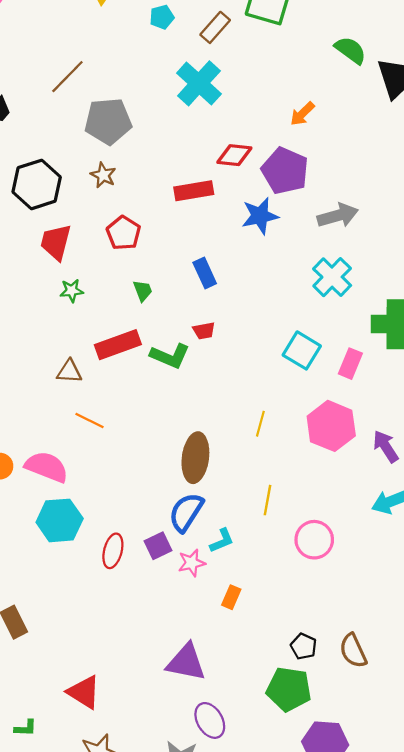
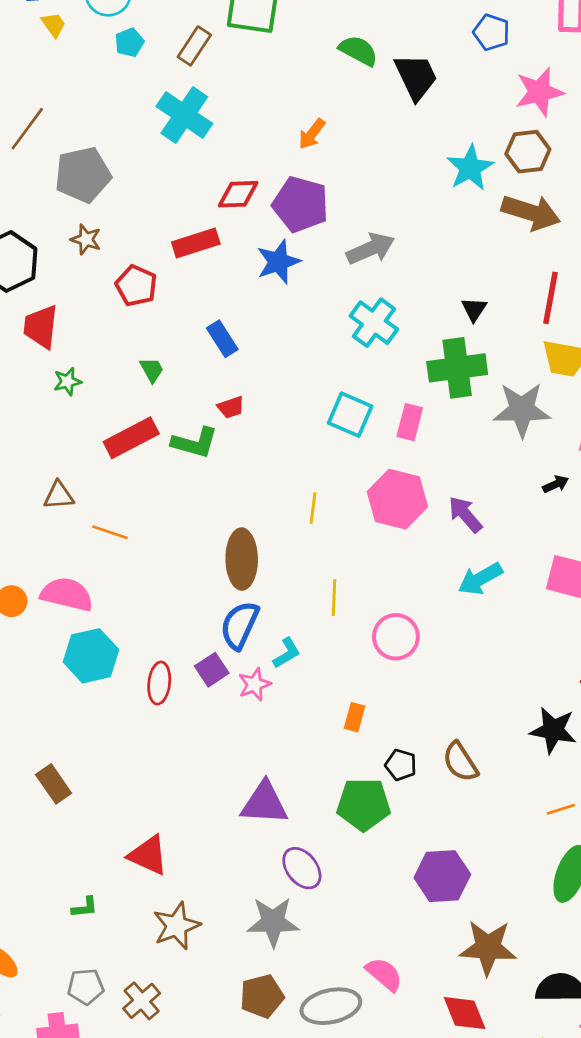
red pentagon: (124, 233) -> (136, 286), moved
brown triangle: (69, 371) -> (59, 495), moved
orange rectangle: (231, 597) -> (355, 717), moved
green pentagon: (289, 689) -> (364, 804), moved

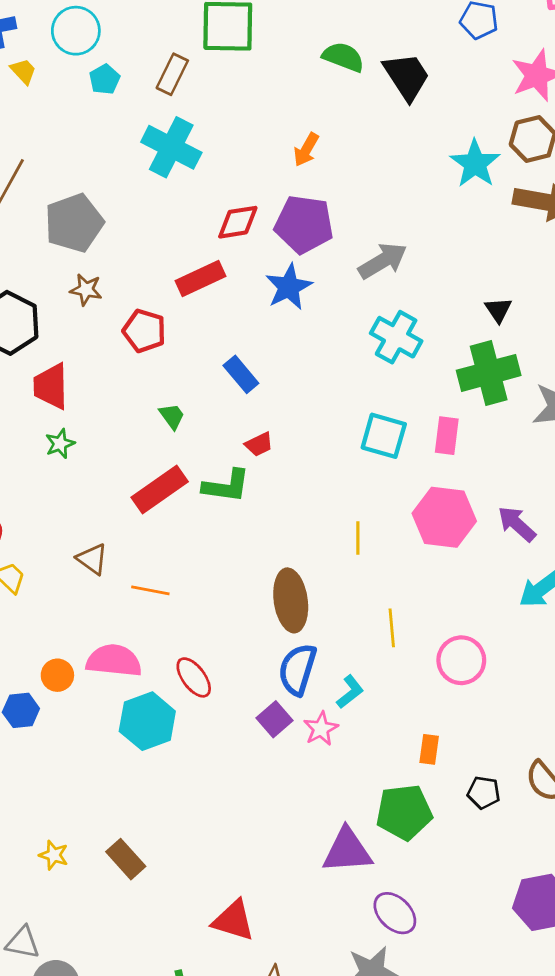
green star: (67, 381) -> (60, 444), moved
brown triangle: (59, 495) -> (92, 559), turned 48
red ellipse: (159, 683) -> (194, 677), moved, turned -36
green pentagon: (364, 804) -> (404, 812), moved

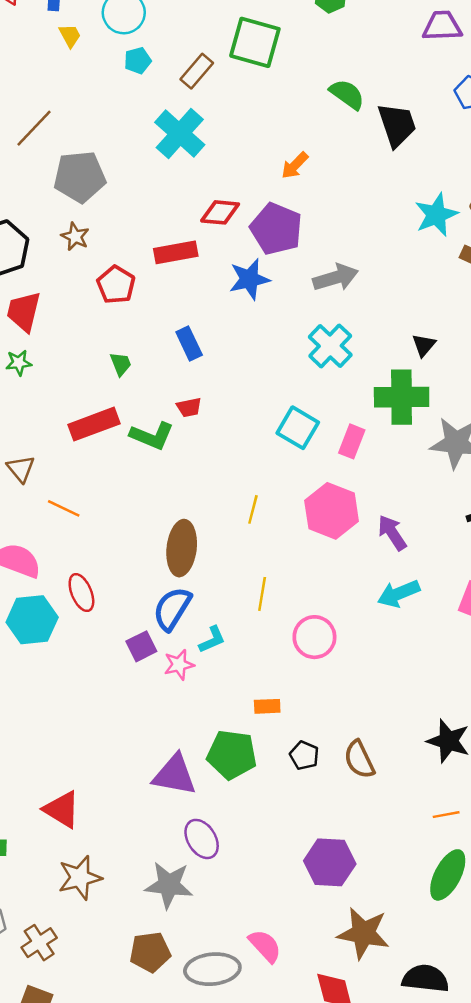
orange rectangle: (429, 749) -> (267, 706), turned 65

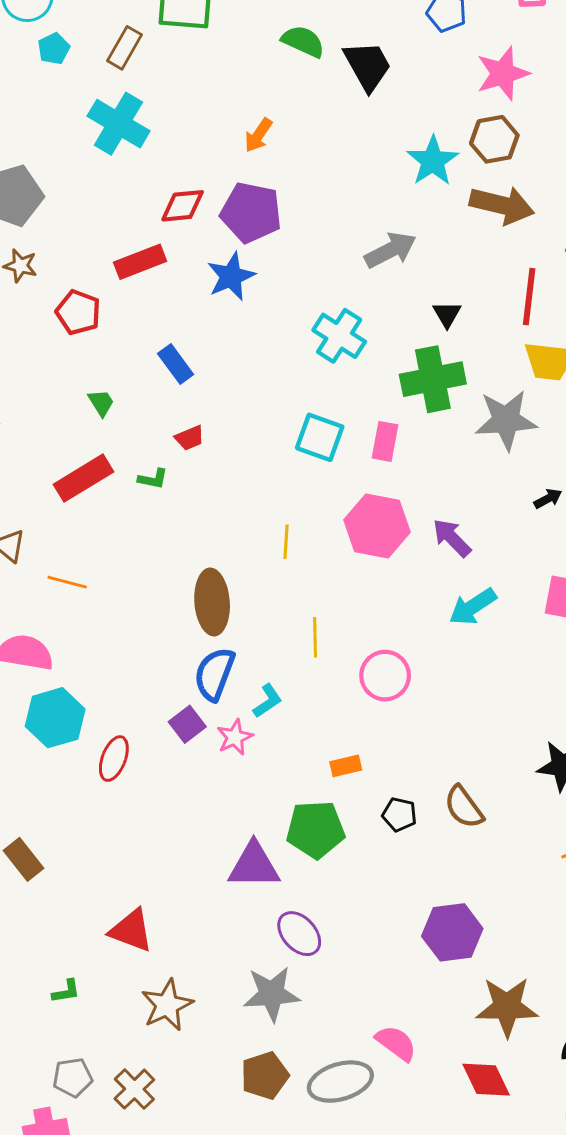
gray arrow: (336, 278) -> (390, 250), moved
green L-shape: (152, 436) -> (153, 479), size x0.6
red ellipse: (81, 593) -> (114, 759), moved, turned 54

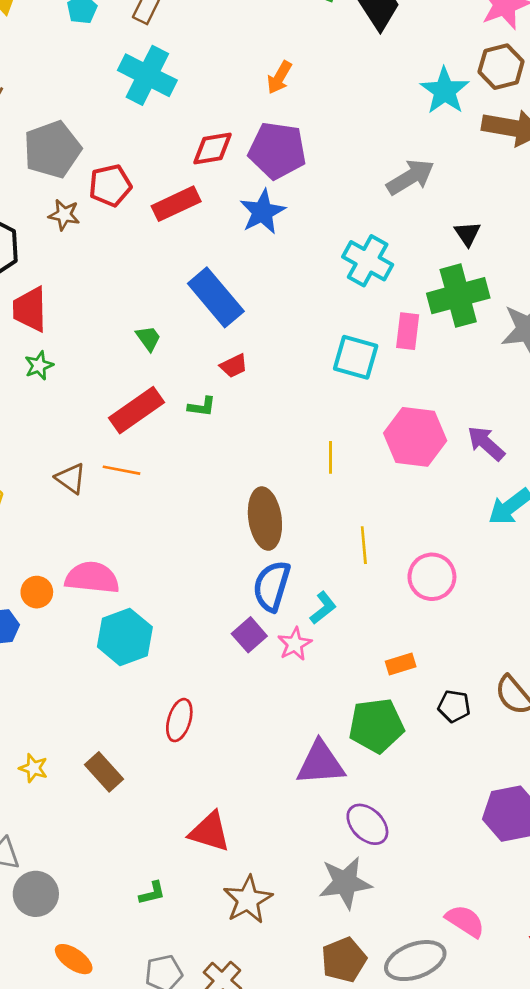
red pentagon: (78, 312) -> (110, 185), moved, turned -30
blue rectangle: (176, 364) -> (216, 297), size x1.6
pink rectangle: (385, 441) -> (408, 331), moved
orange line: (67, 582) -> (121, 470), moved
red ellipse: (114, 759) -> (179, 720), moved

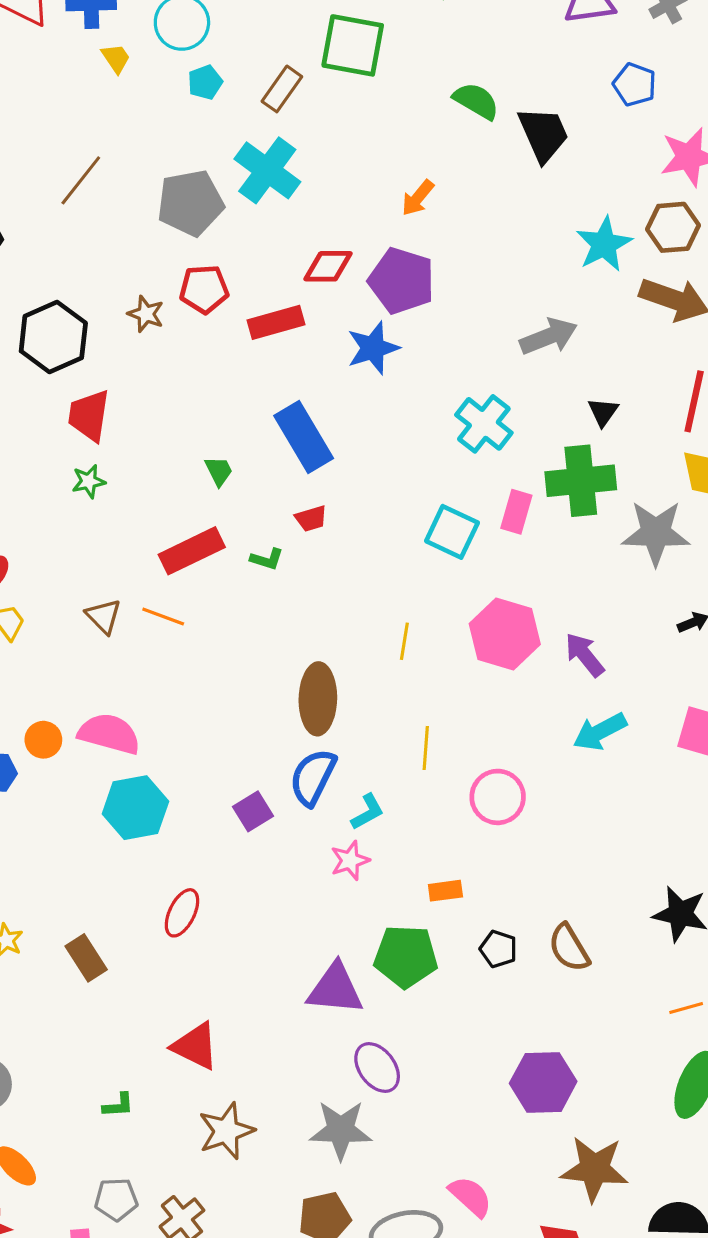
gray pentagon: (52, 149) -> (190, 203), moved
purple square: (249, 635) -> (253, 811), moved
pink star: (295, 644) -> (350, 860), moved

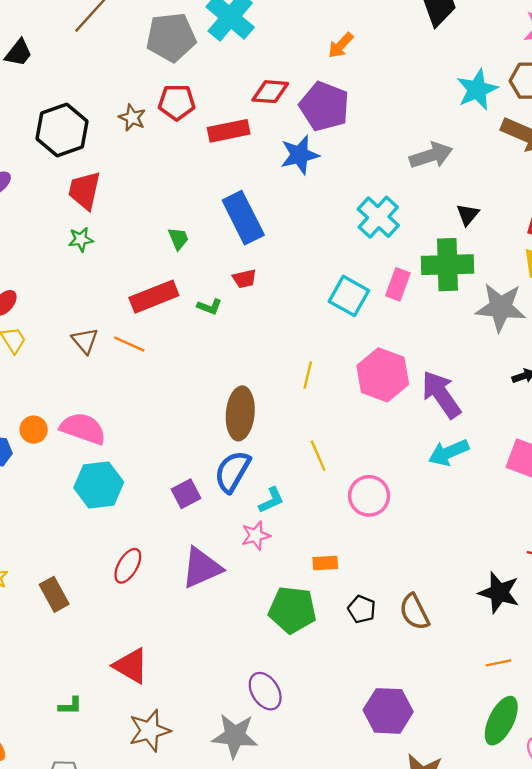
purple arrow: (585, 655) -> (441, 394), size x1.4
yellow line: (426, 748) -> (318, 456), turned -32
purple triangle: (335, 989) -> (202, 568), moved, turned -33

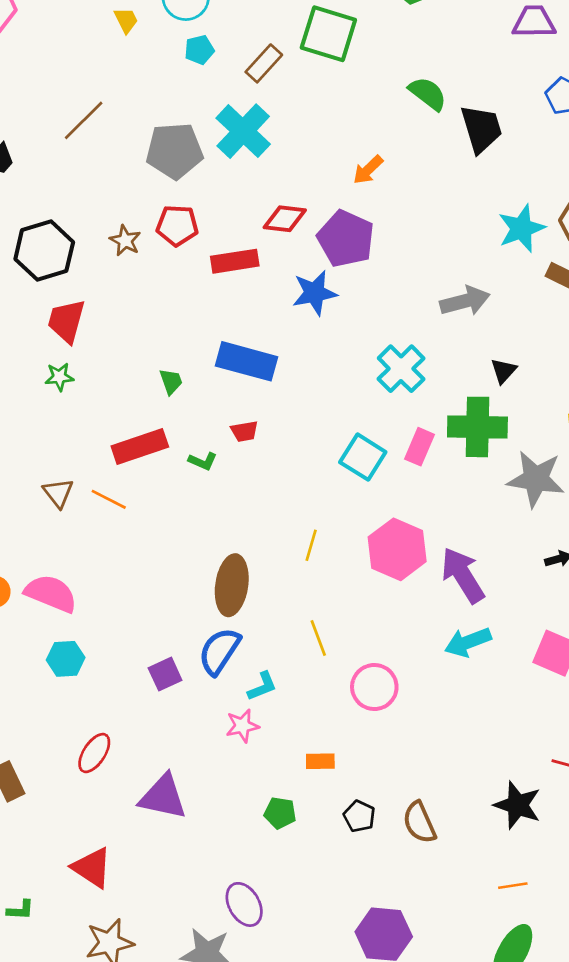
blue rectangle: (243, 218) -> (246, 361), turned -51
cyan hexagon: (99, 485) -> (66, 659), size x0.7
purple triangle: (202, 568) -> (163, 797), moved, turned 33
green pentagon: (292, 610) -> (280, 813), size x0.6

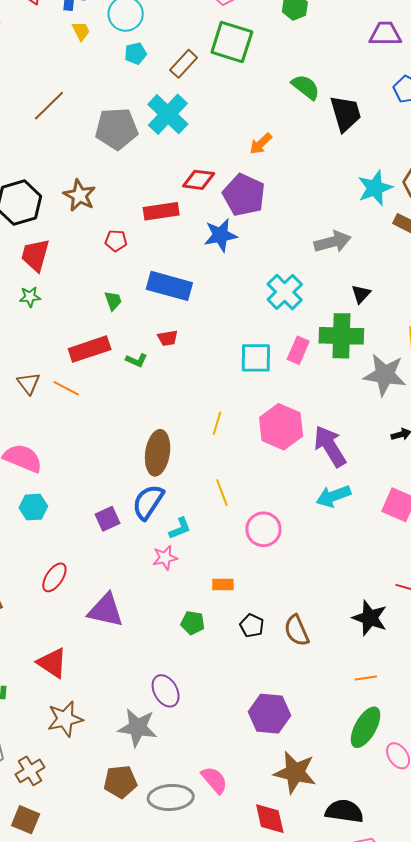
red pentagon: (177, 225) -> (116, 241), moved, size x0.7
brown star: (125, 241) -> (79, 195), size x1.4
cyan square: (363, 457) -> (256, 358), turned -32

